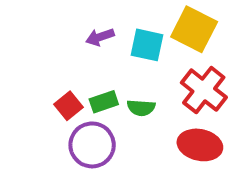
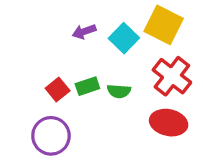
cyan square: (147, 45) -> (124, 38), turned 32
purple circle: (92, 145) -> (51, 136), moved

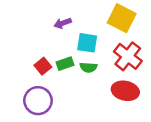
cyan square: (124, 38) -> (87, 43), moved, turned -35

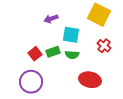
red cross: (128, 56) -> (104, 46), size x0.6
red ellipse: (125, 91) -> (90, 80), moved

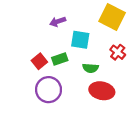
green semicircle: (72, 55) -> (90, 68), moved
purple circle: (31, 82) -> (49, 90), moved

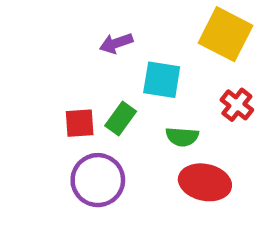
green rectangle: (60, 59) -> (121, 119), turned -35
red square: (39, 61) -> (80, 123), turned 35

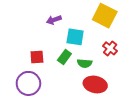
green rectangle: (121, 119) -> (64, 57), moved
purple circle: (98, 180) -> (28, 83), moved

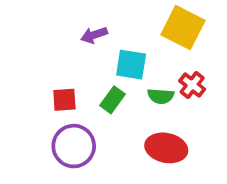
green semicircle: (85, 63) -> (161, 96), moved
purple circle: (28, 83) -> (74, 146), moved

